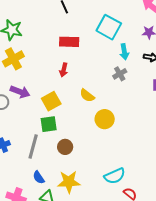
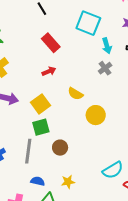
red rectangle: (69, 42) -> (51, 43), turned 54
red arrow: (64, 70) -> (49, 71), turned -120
blue semicircle: (39, 177) -> (38, 181), turned 144
yellow star: (69, 182) -> (68, 182), size x0.6

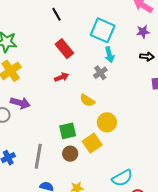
cyan arrow: (107, 46) -> (109, 55), moved
gray cross: (105, 68) -> (100, 73), moved
yellow square: (41, 104) -> (92, 143), moved
green square: (41, 127) -> (68, 131), moved

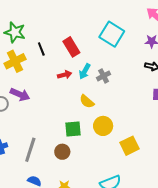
black line: (57, 14) -> (41, 49), moved
cyan arrow: (109, 55) -> (85, 71), moved, turned 35
green square: (68, 131) -> (73, 129), moved
yellow square: (92, 143) -> (129, 146), moved

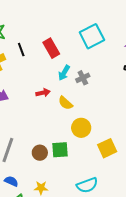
cyan square: (112, 34) -> (92, 36), turned 30
red arrow: (65, 75) -> (43, 93), moved
green square: (73, 129) -> (60, 150), moved

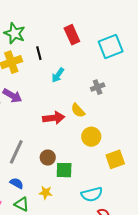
red rectangle: (51, 48) -> (72, 35), moved
cyan arrow: (64, 73) -> (58, 75), moved
red arrow: (43, 93) -> (54, 118), moved, size x1.5
green square: (60, 150) -> (64, 170), moved

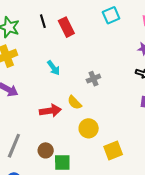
cyan square: (111, 46) -> (111, 15), moved, size x0.7
black line: (39, 53) -> (43, 21), moved
cyan arrow: (58, 75) -> (53, 68), turned -70

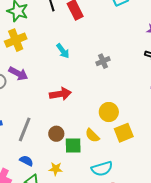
yellow semicircle: (75, 103) -> (92, 135), moved
yellow circle: (89, 128) -> (109, 112), moved

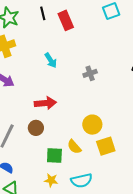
brown circle: (56, 134) -> (36, 128), moved
yellow star: (56, 169) -> (51, 180), moved

